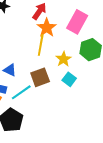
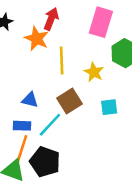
orange star: (47, 28) -> (37, 39), moved
cyan square: (69, 79) -> (109, 107), moved, turned -32

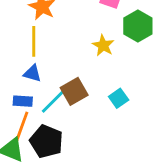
yellow line: (62, 61) -> (34, 41), moved
brown square: (69, 101) -> (74, 91), moved
cyan square: (109, 107) -> (119, 98), moved, turned -30

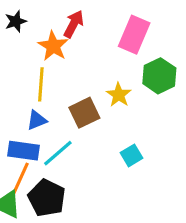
blue triangle: (32, 73) -> (37, 120), turned -42
brown square: (74, 91) -> (84, 113), moved
blue rectangle: (23, 101) -> (23, 151), size x1.4

